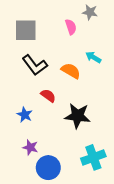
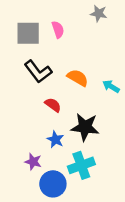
pink semicircle: (71, 27) -> (58, 30), moved
cyan arrow: (93, 57) -> (111, 86), moved
blue star: (25, 115) -> (55, 139), moved
cyan cross: (93, 157) -> (81, 165), moved

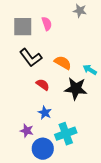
black star: (85, 127) -> (76, 89), moved

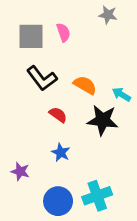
purple star: (27, 131) -> (20, 171), moved
cyan cross: (66, 134) -> (97, 196), moved

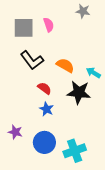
blue star: (61, 153) -> (47, 109), moved
blue circle: (58, 201) -> (44, 142), moved

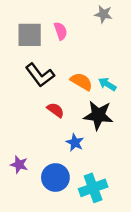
cyan arrow: (93, 73) -> (107, 84), moved
blue star: (47, 109) -> (75, 142), moved

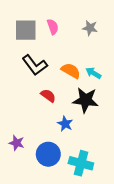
gray star: (103, 14) -> (90, 28), moved
cyan cross: (93, 188) -> (81, 163), turned 35

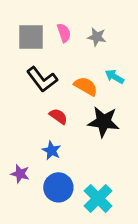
gray star: (90, 28) -> (97, 37), moved
cyan arrow: (93, 73) -> (114, 77), moved
blue star: (65, 124) -> (52, 151), moved
cyan cross: (81, 163) -> (98, 198), turned 30

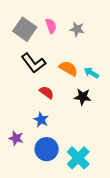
gray square: (31, 37) -> (25, 29), turned 35
cyan arrow: (114, 77) -> (91, 73), moved
black star: (104, 122) -> (83, 97), size x0.7

